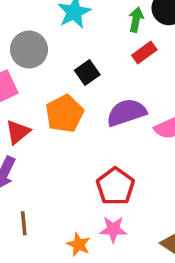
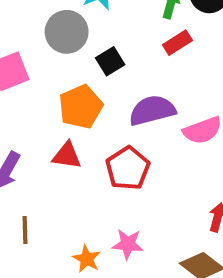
gray circle: (29, 50) -> (67, 32), moved
red triangle: (18, 132) -> (67, 156), moved, turned 44
red pentagon: (115, 186) -> (128, 168), moved

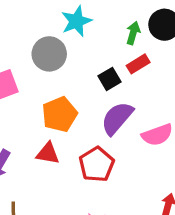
black square: (110, 61) -> (109, 79), moved
purple semicircle: (152, 110) -> (117, 118), turned -36

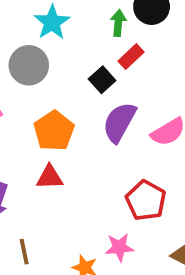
red pentagon: (97, 164) -> (146, 200), moved

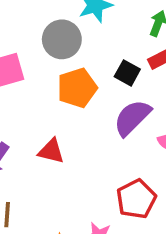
black square: (102, 80) -> (127, 73), turned -35
orange pentagon: (54, 131) -> (77, 88), moved

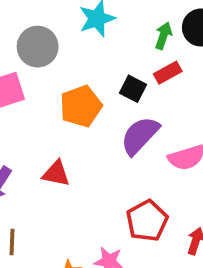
gray circle: (62, 39) -> (38, 47), moved

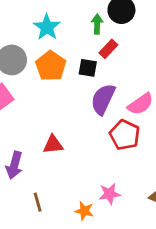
orange pentagon: (81, 106) -> (51, 66), moved
red pentagon: (147, 221) -> (125, 135), moved

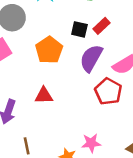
red rectangle: (108, 49) -> (102, 26), moved
orange pentagon: (51, 66) -> (49, 50), moved

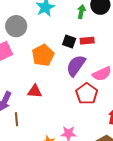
red rectangle: (102, 26) -> (87, 41), turned 32
brown line: (27, 146) -> (17, 119), moved

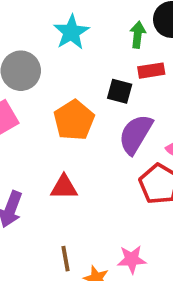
red rectangle: (87, 41) -> (151, 71), moved
brown line: (17, 119) -> (65, 259), moved

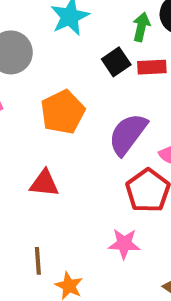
black square: (120, 91) -> (116, 62), moved, turned 35
pink star: (132, 259) -> (124, 244), moved

